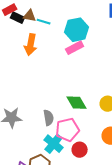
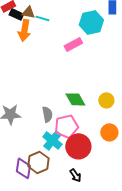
cyan hexagon: (77, 30) -> (91, 22), moved
orange arrow: (31, 45) -> (24, 30), moved
red circle: (80, 150) -> (78, 146), size x1.6

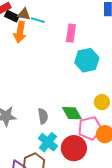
cyan hexagon: (91, 22) -> (87, 60), moved
pink rectangle: (73, 44) -> (71, 33), moved, turned -54
green diamond: (75, 99) -> (72, 113), moved
pink pentagon: (66, 126) -> (90, 128), moved

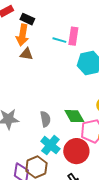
brown triangle: (24, 14) -> (26, 54), moved
black rectangle: (12, 16) -> (27, 19), moved
cyan line: (38, 20) -> (59, 40), moved

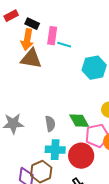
pink rectangle: (73, 36) -> (52, 36), moved
brown triangle: (26, 54) -> (31, 59), size x1.6
cyan cross: (50, 145) -> (55, 150), turned -36

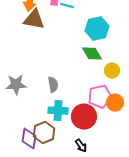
green diamond: (79, 121) -> (92, 54), moved

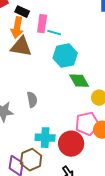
cyan hexagon: (97, 29) -> (65, 56), moved
gray semicircle: (53, 85) -> (32, 100), moved

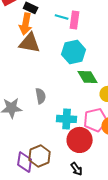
pink rectangle: (42, 24) -> (75, 20), moved
cyan line: (54, 33) -> (62, 17), moved
cyan cross: (45, 138) -> (67, 119), moved

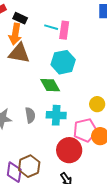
green diamond: (88, 77) -> (50, 85), moved
gray semicircle: (41, 96) -> (30, 115), moved
cyan cross: (67, 119) -> (56, 115), moved

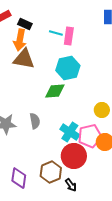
green diamond: (50, 85) -> (55, 91), turned -65
cyan cross: (56, 115) -> (70, 132), moved, turned 30
brown hexagon: (29, 166) -> (51, 172), moved

